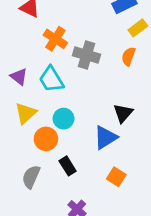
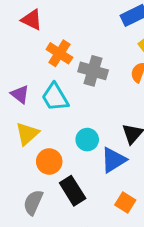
cyan circle: (64, 119) -> (87, 140), moved
black rectangle: (68, 166) -> (73, 191), size x1.4

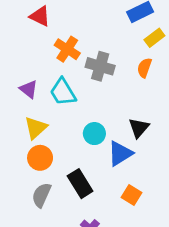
orange circle: (49, 161) -> (40, 158), moved

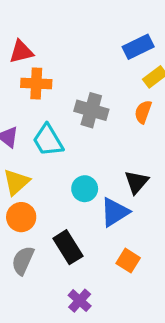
red triangle: (40, 16) -> (21, 52), turned -40
orange cross: (67, 49) -> (36, 83), moved, turned -30

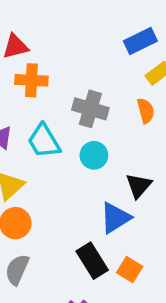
orange semicircle: (143, 112) -> (146, 111), turned 145
cyan circle: (85, 189) -> (94, 155), moved
black rectangle: (68, 247) -> (92, 261), moved

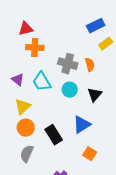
orange semicircle: (146, 111) -> (90, 65), moved
black triangle: (139, 186) -> (95, 95), moved
black rectangle: (92, 261) -> (54, 135), moved

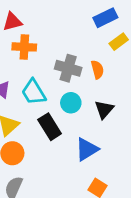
black rectangle: (54, 135) -> (50, 127), moved

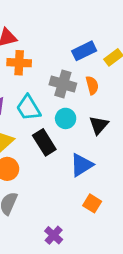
blue rectangle: (105, 18) -> (84, 51), moved

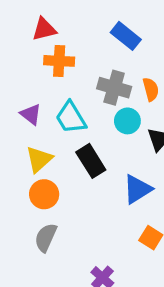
blue rectangle: (84, 51) -> (126, 36), moved, turned 65
cyan circle: (66, 118) -> (127, 121), moved

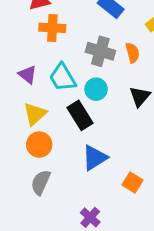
cyan circle: (127, 121) -> (96, 89), moved
blue triangle: (137, 189) -> (95, 158), moved

